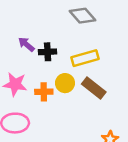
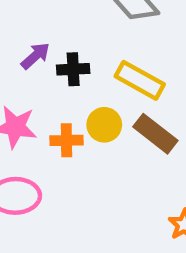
purple arrow: (26, 44) -> (35, 56), turned 98
yellow rectangle: (85, 58) -> (140, 80), turned 45

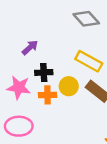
black cross: (73, 69) -> (44, 72), moved

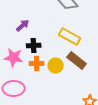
yellow circle: (69, 86) -> (56, 66), moved

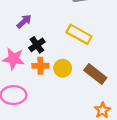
black cross: (34, 46) -> (37, 45), turned -32
brown rectangle: (77, 60) -> (95, 74), moved

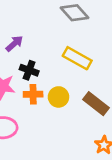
black cross: (37, 45) -> (29, 70), turned -35

